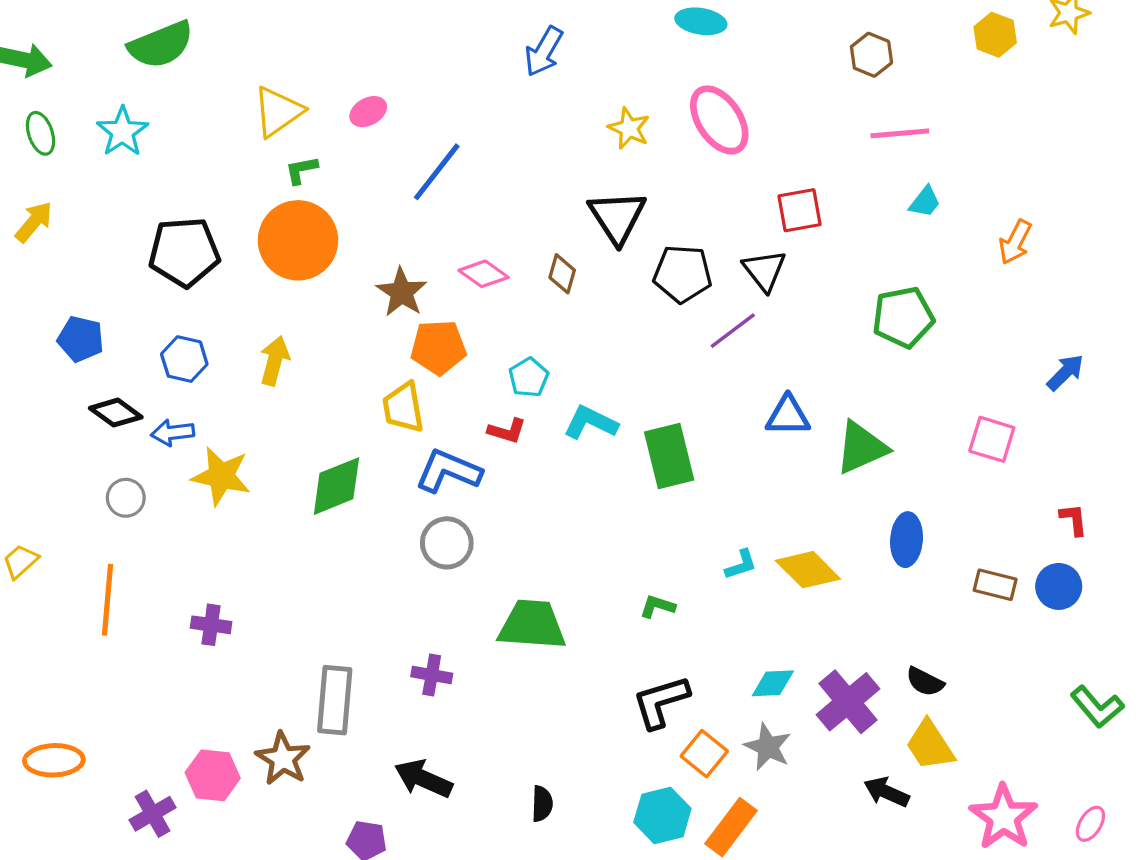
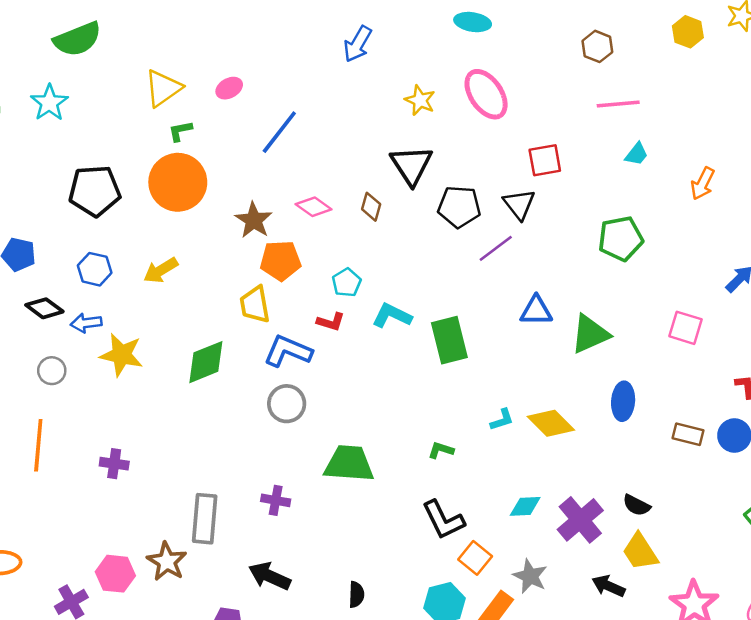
yellow arrow: (275, 361) -> (161, 270), turned -136
black L-shape: (661, 702) -> (443, 520), turned -99
gray star: (768, 747) -> (530, 576), moved

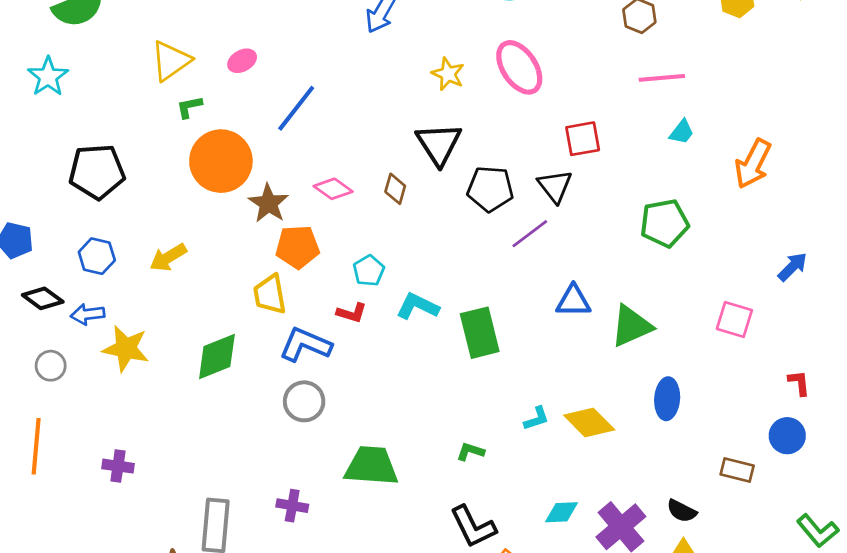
orange circle: (178, 182) -> (221, 161), moved
orange arrow: (703, 183) -> (753, 164), size x1.4
brown rectangle: (688, 434) -> (737, 470), moved

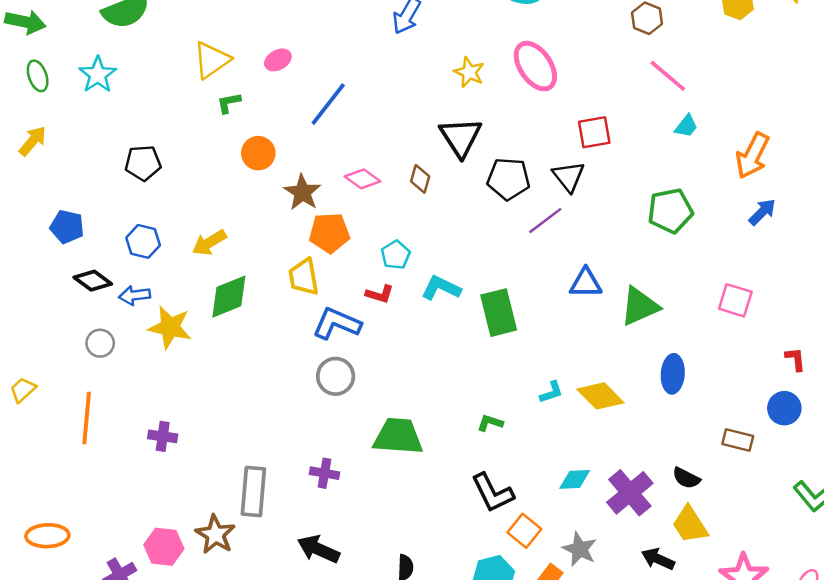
pink line: (662, 78) -> (668, 76), turned 45
orange circle: (221, 161) -> (258, 153), size x0.6
black pentagon: (97, 172) -> (143, 163), size x0.7
blue arrow: (793, 267) -> (762, 212), moved
green diamond: (217, 356) -> (229, 297), moved

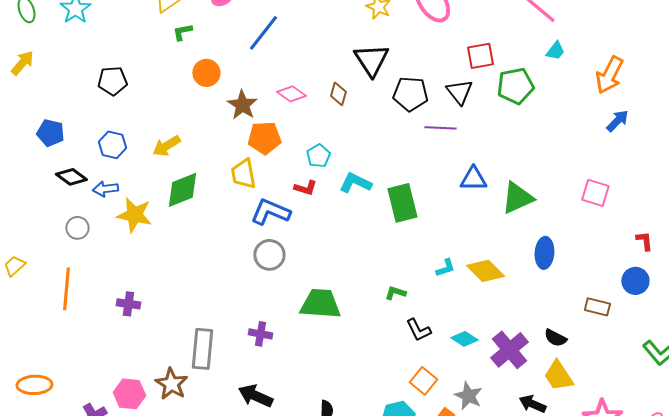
green pentagon: (670, 211) -> (515, 86), moved
purple line: (545, 221) -> (440, 128), turned 40
cyan diamond: (575, 479) -> (464, 339), turned 36
black L-shape: (493, 493) -> (418, 330), moved, size x0.7

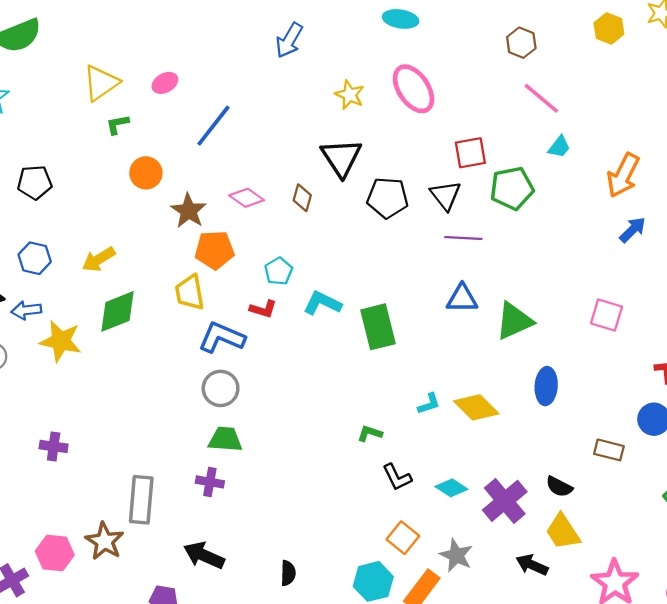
purple line: (440, 128) -> (463, 238), moved
green trapezoid: (320, 304) -> (225, 439), moved, size x0.7

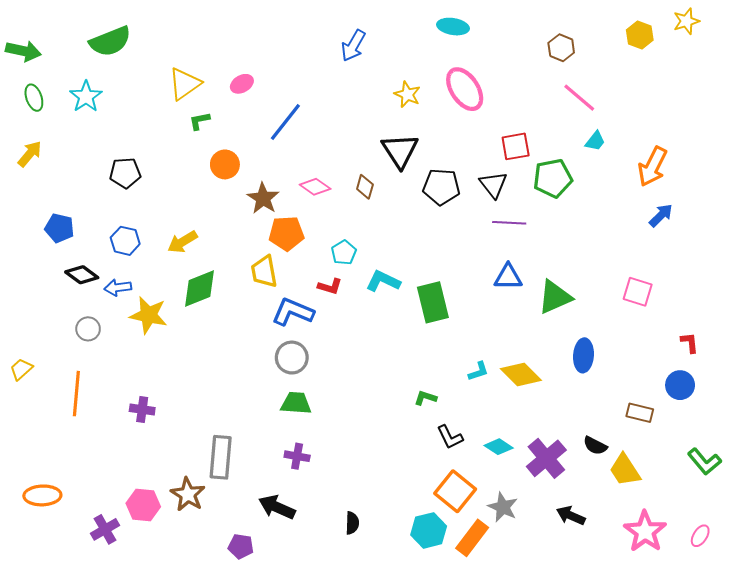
purple cross: (210, 482) -> (297, 456), moved
yellow trapezoid: (563, 532) -> (625, 470), moved
orange square: (403, 538) -> (455, 491), size x1.4

